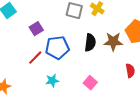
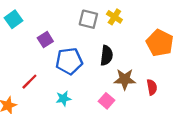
brown star: (113, 42) -> (125, 79), moved
red line: (35, 58) -> (29, 82), moved

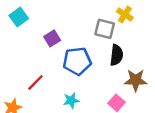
gray square: (88, 19) -> (105, 29), moved

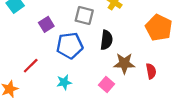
gray square: (105, 29) -> (84, 15), moved

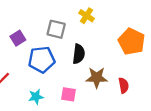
pink square: (106, 85) -> (69, 94), moved, turned -32

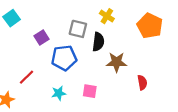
orange pentagon: (132, 42) -> (150, 26), moved
black semicircle: (79, 54) -> (98, 42), moved
brown star: (97, 78) -> (117, 62), moved

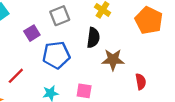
gray square: (78, 29) -> (60, 16), moved, turned -36

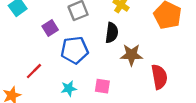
red semicircle: (141, 82) -> (159, 77), size x1.5

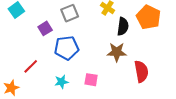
black semicircle: (112, 33) -> (123, 26), moved

